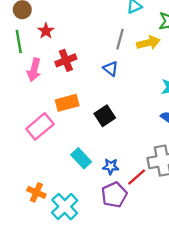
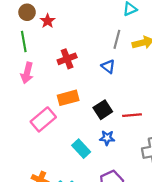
red star: (46, 31) -> (48, 21), moved
pink arrow: (34, 70) -> (27, 73), moved
blue star: (111, 166) -> (107, 138), moved
red line: (137, 177) -> (132, 115), moved, turned 36

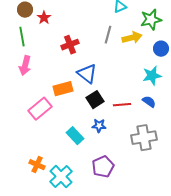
red cross: (67, 59) -> (70, 45), moved
blue triangle: (108, 66) -> (87, 74), moved, size x1.5

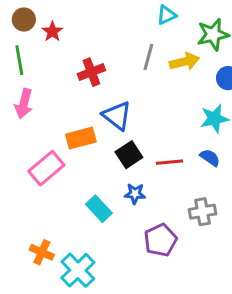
gray cross: (144, 138) -> (202, 212), size x0.7
purple pentagon: (103, 167) -> (160, 240), moved

